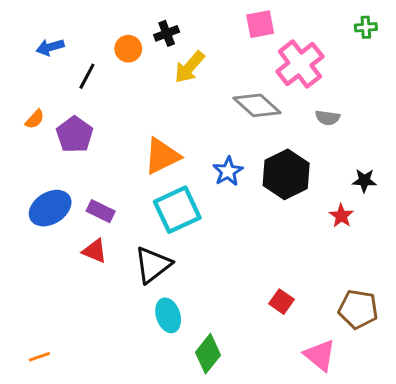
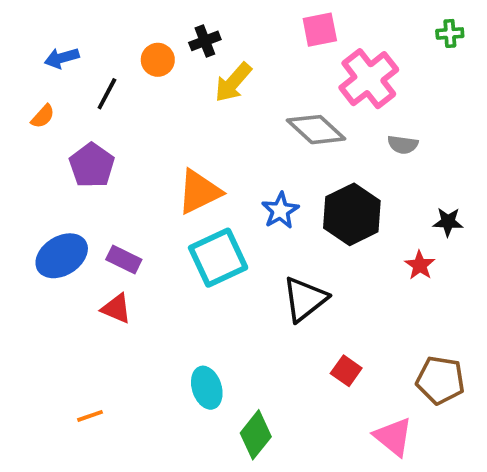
orange semicircle: (35, 119) -> (43, 116), moved
black triangle: (153, 265) -> (305, 299), moved
orange line: (39, 357) -> (90, 416), moved

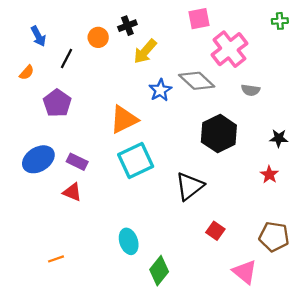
blue arrow: (62, 58) -> (38, 36), turned -102
blue star: (280, 211) -> (160, 90), moved
red star: (420, 265) -> (269, 175), moved

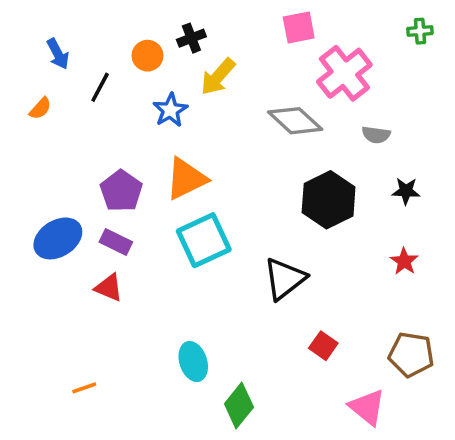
blue star: (160, 90) -> (170, 110), moved
purple pentagon: (57, 103) -> (121, 191), moved
black star: (279, 138) -> (406, 191), moved

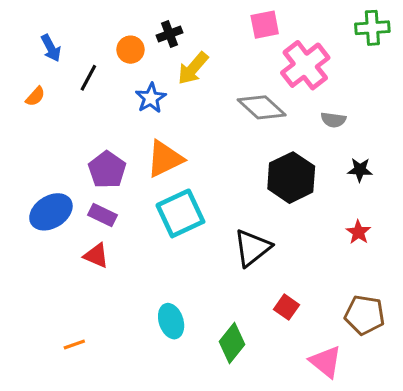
green cross: (420, 31) -> (372, 28), size x1.5
green diamond: (239, 405) -> (232, 343), moved

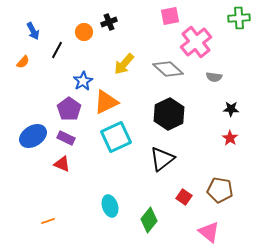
yellow arrow: (193, 68) -> (124, 64), moved
blue star: (151, 98) -> (83, 81), moved
black hexagon: (291, 178) -> (169, 114), moved
red star: (358, 232) -> (230, 138), moved
brown pentagon: (365, 315) -> (220, 190), moved

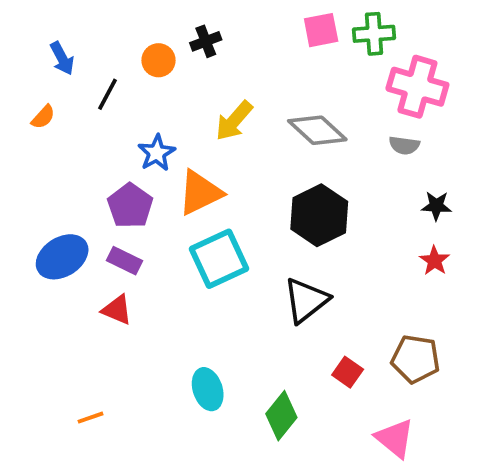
green cross: (239, 18) -> (374, 34), moved
pink cross: (196, 42) -> (417, 87), moved, turned -36

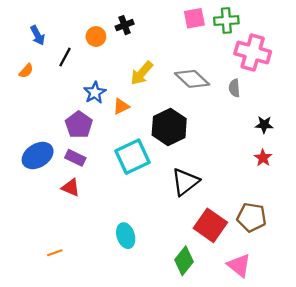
gray semicircle: (404, 145) -> (234, 88), moved, turned 78
orange triangle: (200, 193) -> (121, 106), moved, size x0.6
black hexagon: (319, 215) -> (169, 127), moved
red square: (348, 372) -> (210, 225), size x1.8
green diamond: (281, 416) -> (184, 261), moved

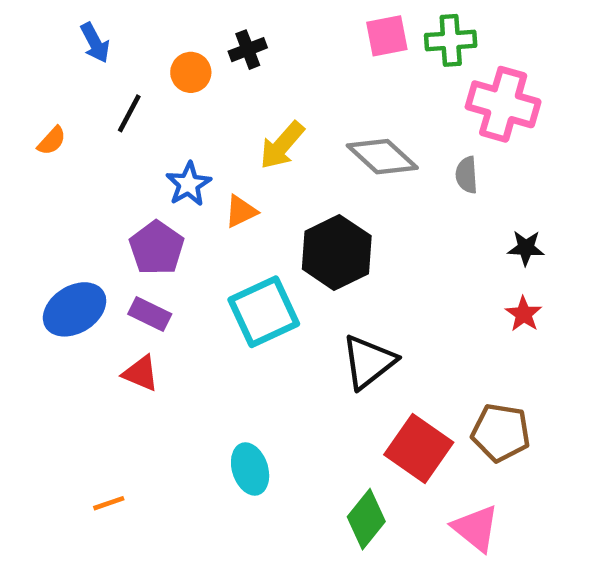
blue arrow: (38, 35) -> (95, 43), moved

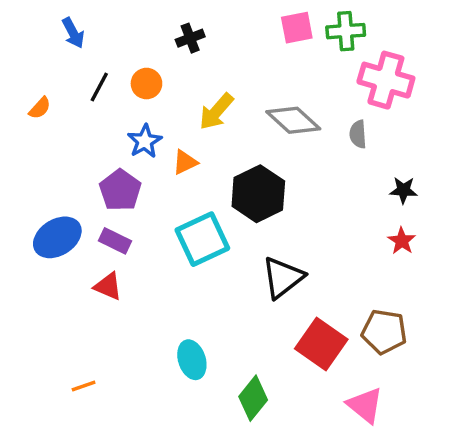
orange circle: (191, 72) -> (146, 84), moved
green diamond: (366, 519) -> (253, 398), moved

